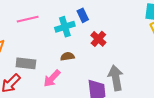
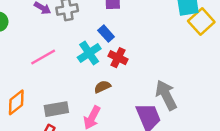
red cross: (98, 39) -> (118, 58), moved

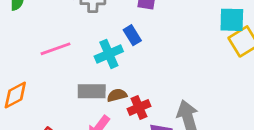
red cross: (118, 58) -> (139, 107), moved, turned 30
gray rectangle: (56, 109) -> (92, 91), moved

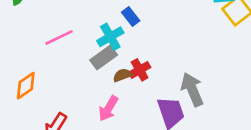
gray rectangle: (92, 91) -> (104, 57), moved, turned -30
red cross: (139, 107) -> (140, 70), moved

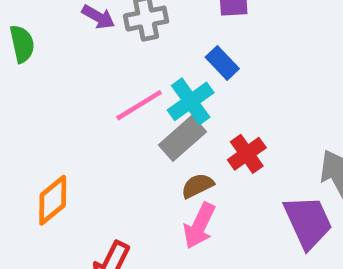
pink line: (59, 37) -> (139, 105), moved
brown semicircle: (122, 75) -> (197, 186), moved

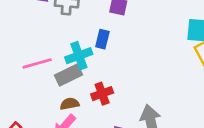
blue rectangle: (222, 63) -> (102, 39), turned 42
pink line: (139, 105) -> (37, 63), moved

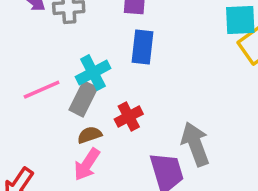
blue rectangle: (102, 39) -> (142, 47), moved, size x1.4
gray rectangle: (69, 75) -> (83, 99), turned -30

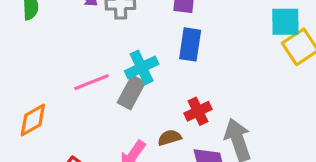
red cross: (129, 117) -> (198, 111), moved
brown semicircle: (90, 135) -> (169, 138), moved

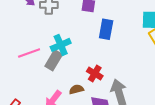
blue rectangle: (190, 44) -> (106, 29), moved
red cross: (198, 111) -> (95, 74), turned -35

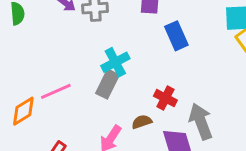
blue rectangle: (106, 29) -> (176, 36), turned -30
pink line: (29, 53) -> (56, 91), moved

